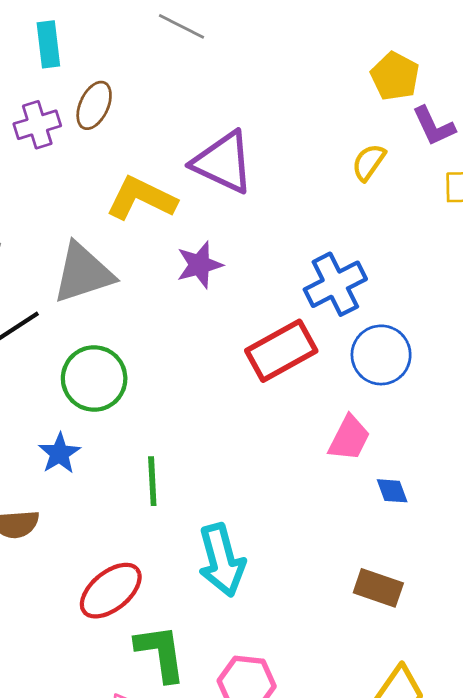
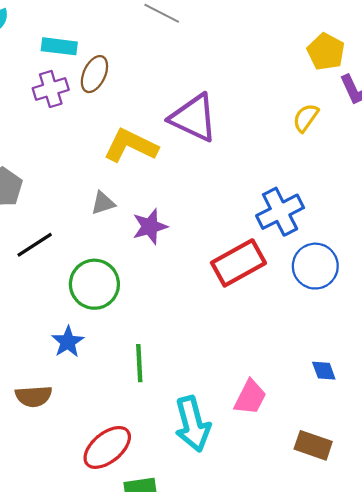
cyan rectangle: (48, 44) -> (59, 46), moved, turned -76
purple star: (199, 265) -> (150, 227), moved
gray triangle: (83, 273) -> (103, 203), moved, size x0.5
pink trapezoid: (349, 438) -> (250, 397), moved

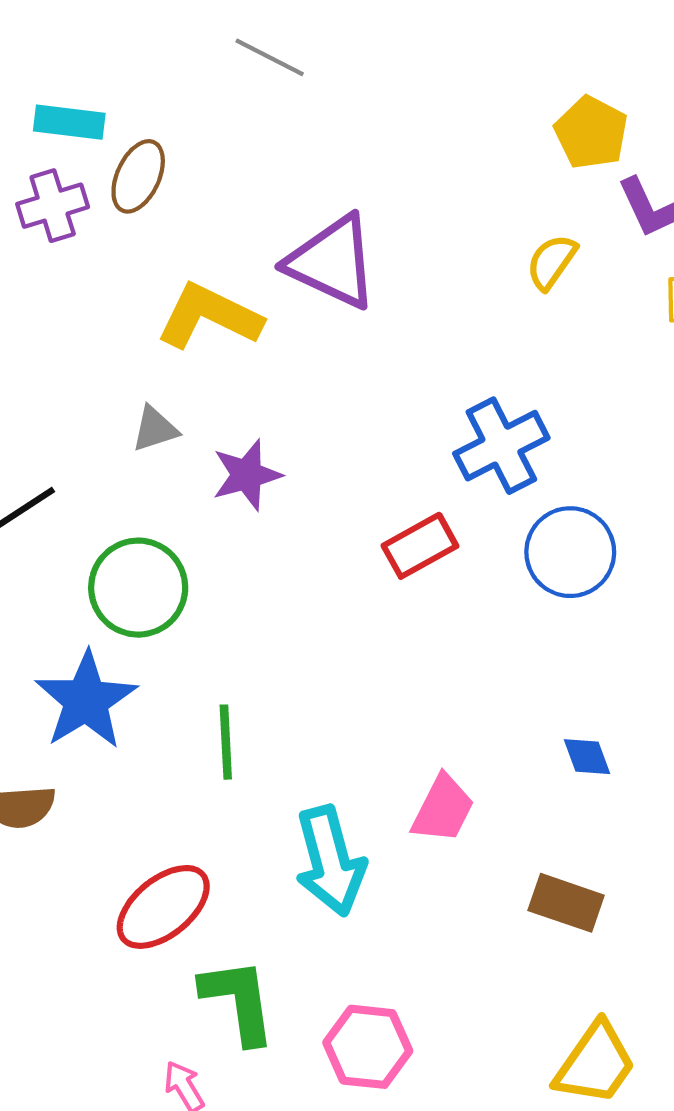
red rectangle: (238, 263) -> (420, 546), size x0.7
blue star: (68, 342) -> (86, 700), size x1.6

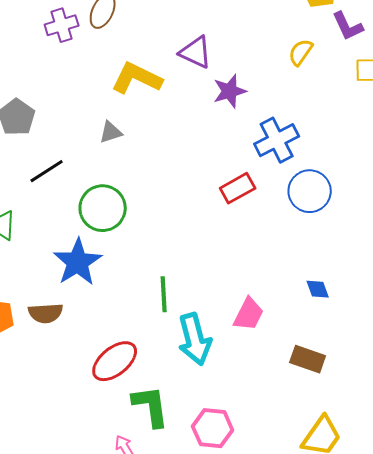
purple triangle: (332, 262) -> (196, 52), size x0.7
purple star: (247, 475) -> (230, 91), moved
green line: (226, 742) -> (164, 294), moved

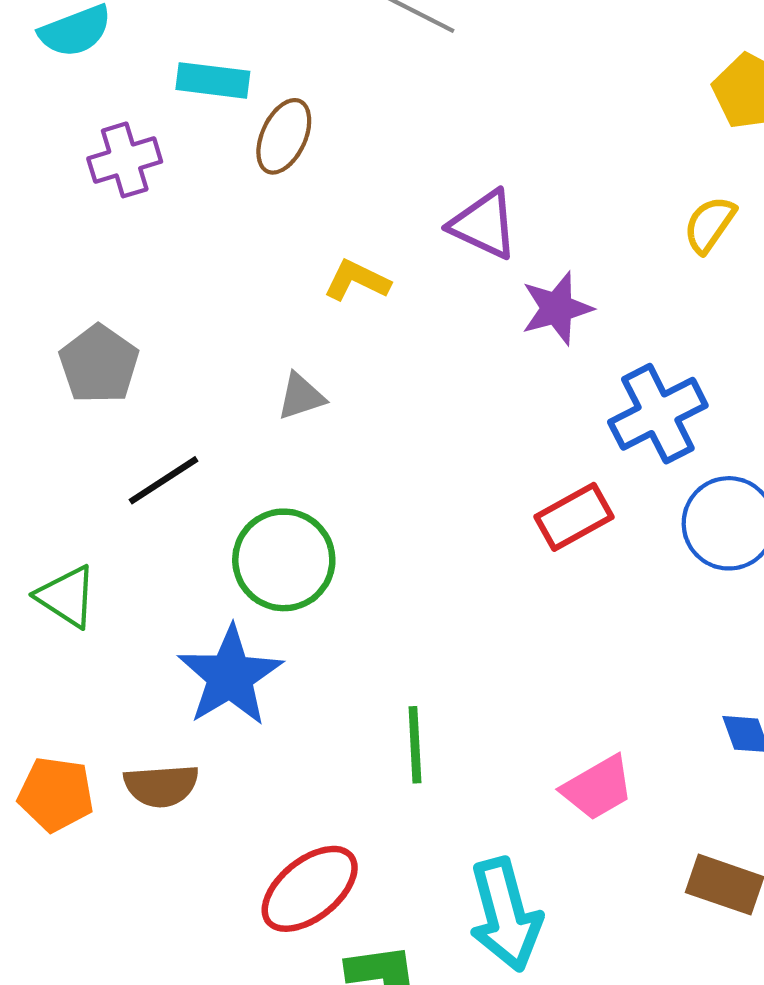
purple cross: (62, 25) -> (125, 160), moved
yellow L-shape: (137, 78) -> (357, 280), size x0.6
pink trapezoid: (249, 314) -> (598, 788), turned 33
cyan arrow: (195, 339) -> (505, 915), moved

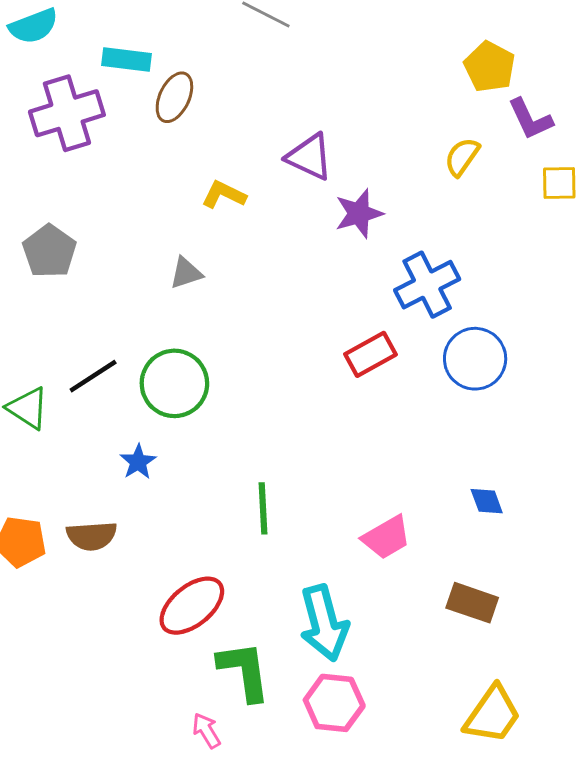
purple cross: (125, 160) -> (67, 113), size x1.5
black line: (163, 480) -> (93, 376), moved
blue star: (230, 676) -> (138, 462), size x0.5

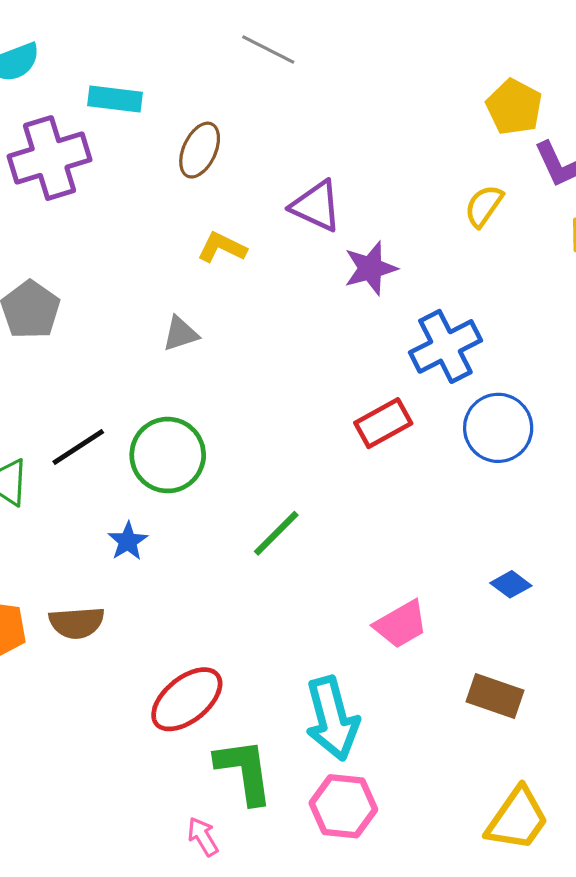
brown ellipse: (174, 97) -> (200, 150), moved
blue diamond: (487, 501) -> (511, 584), turned -33
green line: (263, 508) -> (276, 533), moved, turned 48

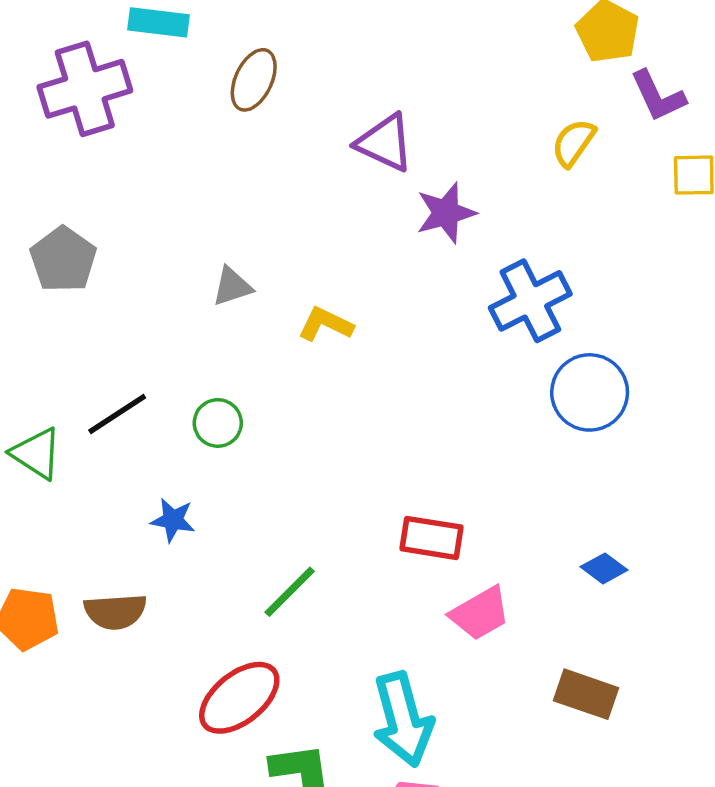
yellow L-shape: (222, 247) -> (326, 324), moved
red rectangle: (383, 423) -> (432, 538), moved, turned 38
green circle: (168, 455) -> (218, 423), size x0.6
green line: (276, 533) -> (290, 592), moved
blue star: (128, 541) -> (173, 520), turned -30

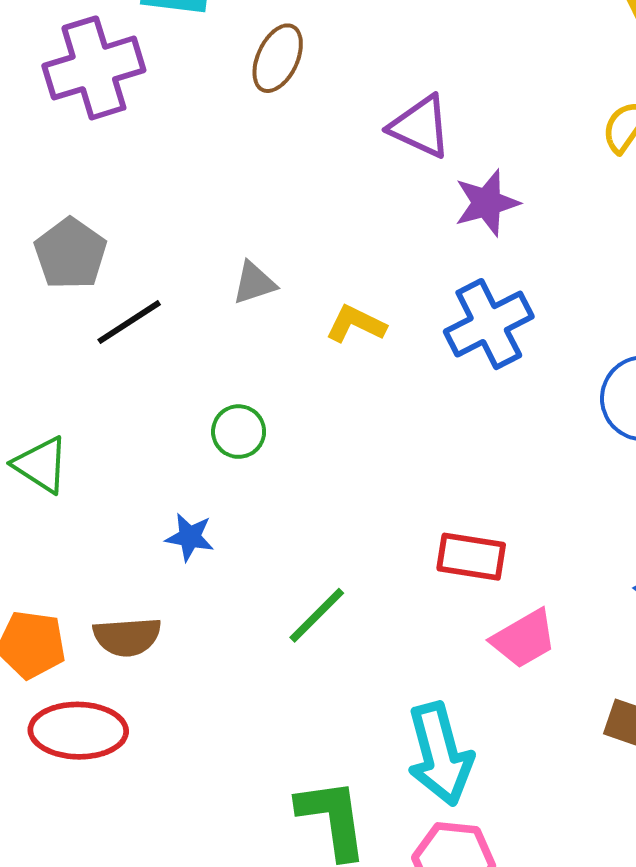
blue cross: (530, 301) -> (489, 324), moved
black line: (117, 414) -> (129, 322), moved
red ellipse: (239, 698) -> (78, 731), moved, turned 40

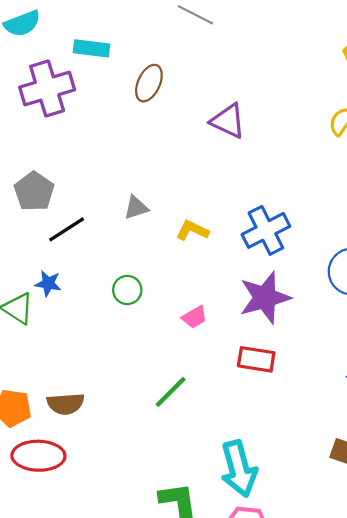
purple star: (487, 203) -> (265, 298), moved, size x1.4
blue star: (190, 537) -> (48, 283), moved
pink trapezoid: (524, 639) -> (194, 317), moved, size x0.7

